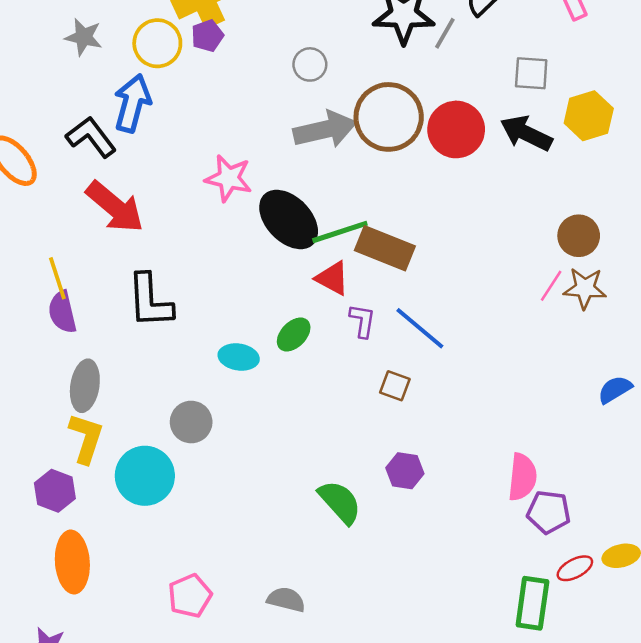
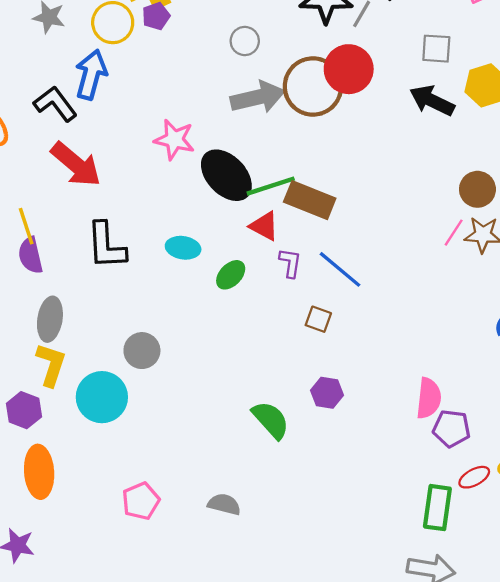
red circle: (456, 129) -> (349, 69), moved
cyan ellipse: (239, 357) -> (183, 248), moved

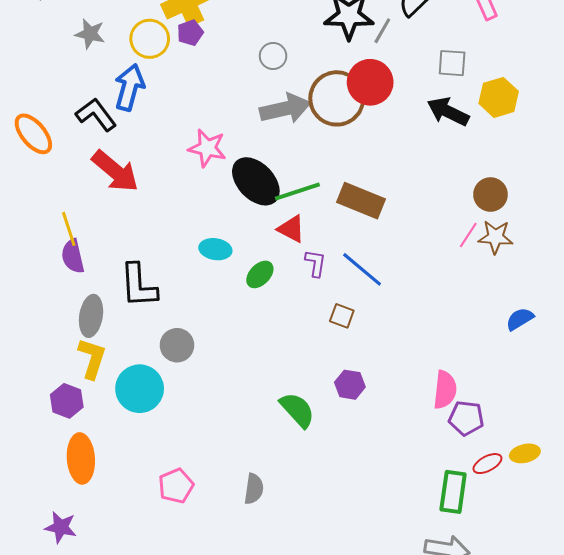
brown rectangle: (310, 200) -> (361, 201), moved
black L-shape: (106, 246) -> (139, 286), moved
gray semicircle: (224, 504) -> (254, 489), turned 84

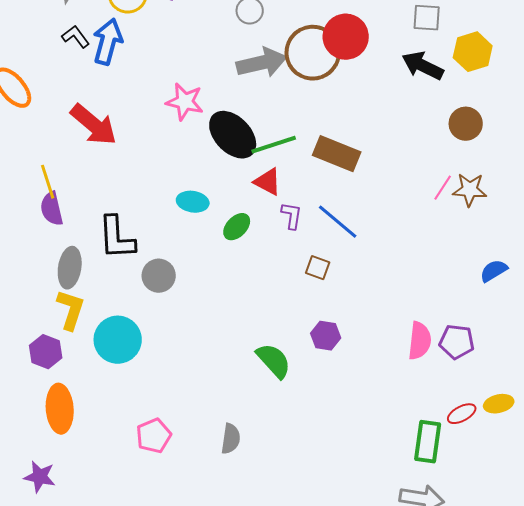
black L-shape: (96, 115) -> (76, 37), moved, size x0.7
brown circle: (490, 195) -> (466, 124), moved
gray circle: (177, 345) -> (159, 276), moved
purple pentagon: (466, 418) -> (457, 342), moved

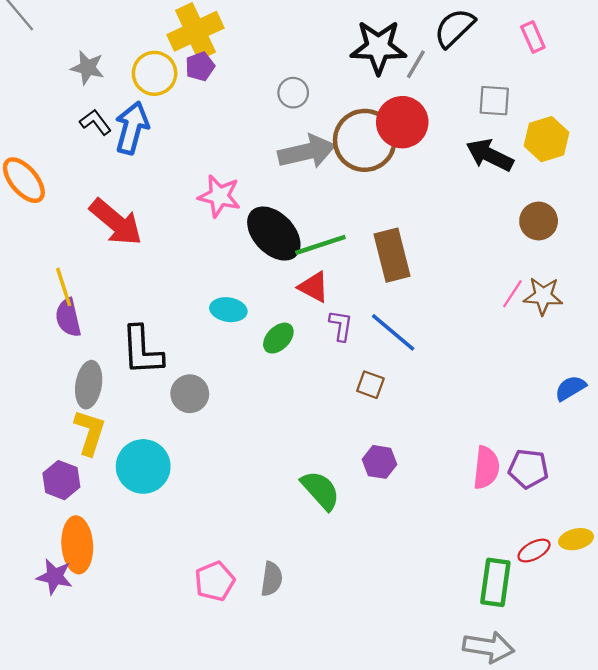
brown rectangle: (337, 154) -> (392, 255), turned 54
pink pentagon: (154, 436) -> (215, 581), moved
purple star: (40, 477) -> (55, 577), moved

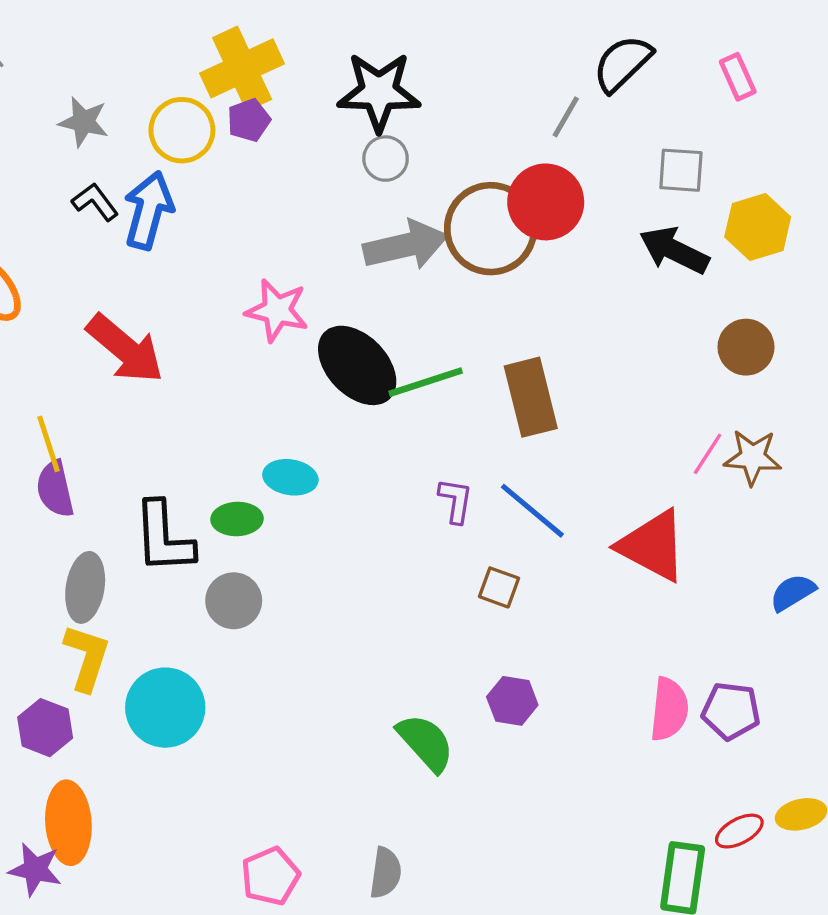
black star: (378, 47) -> (379, 92), moved
red triangle: (314, 287) -> (653, 546), moved, size x1.6
green ellipse: (278, 338) -> (237, 519), moved, turned 44
gray semicircle: (272, 579) -> (386, 873), moved

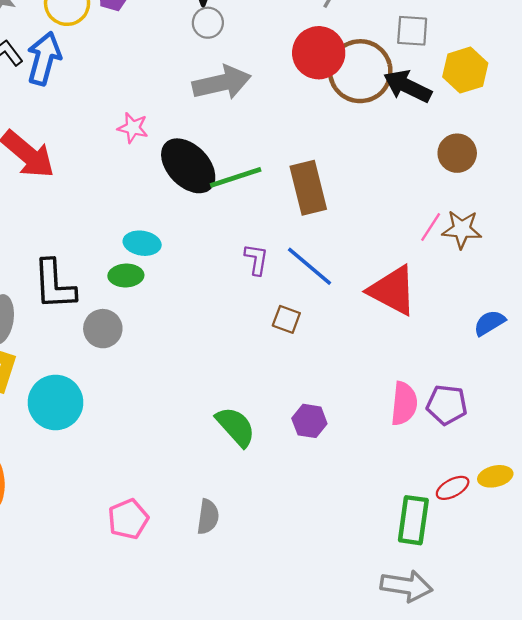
brown circle: (491, 229) -> (360, 71), moved
pink star: (277, 310) -> (133, 128), size x0.7
green ellipse: (237, 519) -> (126, 275), moved
purple hexagon: (512, 701) -> (309, 421), moved

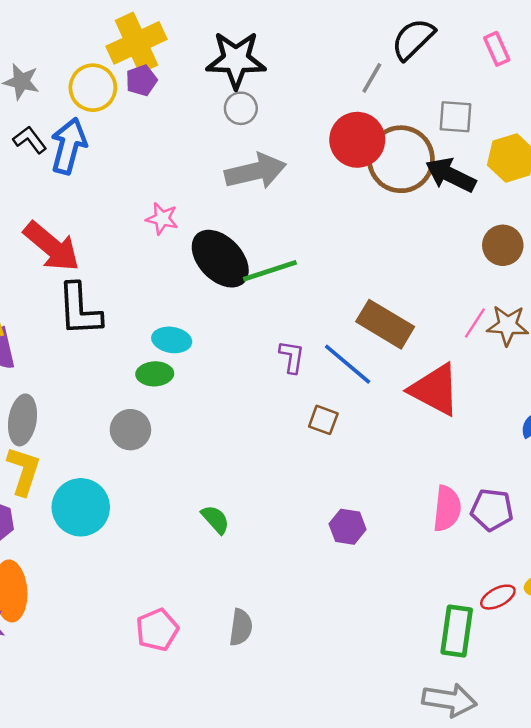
brown rectangle: (308, 188) -> (385, 324), moved, turned -45
black L-shape: (54, 285) -> (80, 310), moved
green semicircle: (236, 427) -> (215, 519), moved, size x0.7

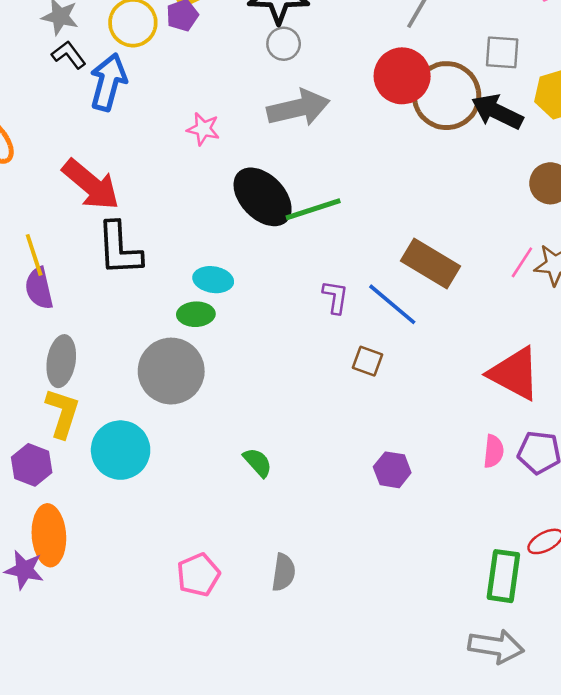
black L-shape: (30, 140) -> (69, 55), moved
pink star: (162, 219) -> (203, 129), moved
red triangle: (435, 390) -> (514, 373), moved
gray circle: (130, 430) -> (171, 371), size x1.6
pink semicircle: (447, 508) -> (494, 451), size x0.7

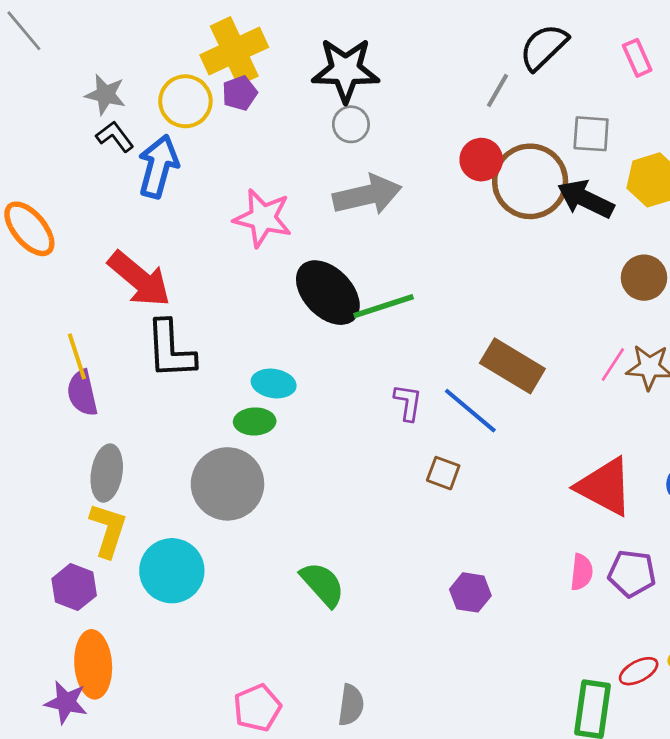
red circle: (402, 76) -> (481, 160), size x0.7
pink star: (203, 129) -> (263, 218), size x1.6
green semicircle: (258, 462) -> (322, 584), size x1.4

